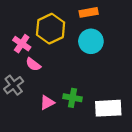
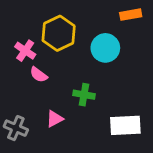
orange rectangle: (89, 12) -> (131, 15), moved
gray cross: (14, 85) -> (16, 128), moved, turned -30
green cross: (72, 98) -> (84, 95), moved

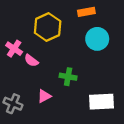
orange rectangle: (131, 15) -> (86, 12), moved
cyan circle: (105, 48) -> (97, 39), moved
pink cross: (25, 51) -> (14, 49), moved

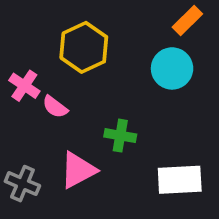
orange rectangle: (86, 12) -> (187, 21), moved, turned -35
pink triangle: (44, 96) -> (78, 170), size x1.5

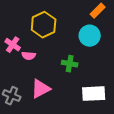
pink semicircle: (55, 107) -> (29, 56), turned -32
green cross: (120, 136) -> (70, 64), moved

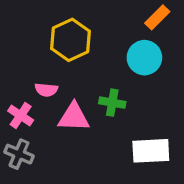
pink cross: (13, 45) -> (21, 115), moved
pink triangle: (41, 89) -> (74, 117), moved, turned 30

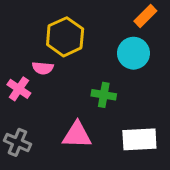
pink semicircle: (46, 90) -> (43, 68), moved
pink cross: (21, 115) -> (19, 89), moved
pink triangle: (74, 117) -> (77, 135), moved

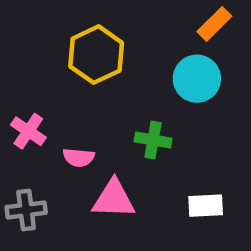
pink semicircle: (43, 68) -> (79, 157), moved
white rectangle: (139, 139) -> (206, 206), size x0.7
gray cross: (17, 142) -> (26, 210), turned -30

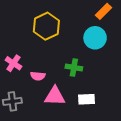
white rectangle: (206, 206) -> (87, 99), moved

